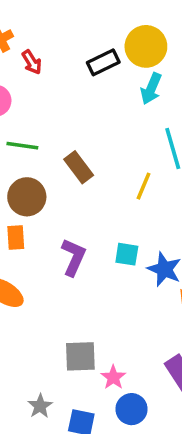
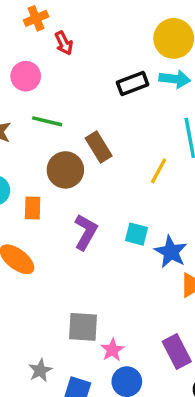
black rectangle: (103, 62) -> (133, 84), moved
cyan arrow: (151, 89) -> (175, 79), turned -112
brown circle: (27, 197) -> (65, 170), moved

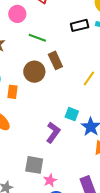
green line: (47, 121) -> (37, 38), moved
purple L-shape: (86, 232) -> (53, 132), moved

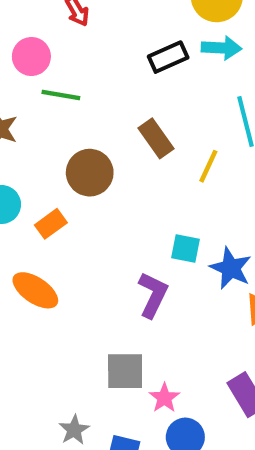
green line: (37, 38) -> (61, 95), moved
brown rectangle: (55, 60) -> (156, 138), moved
orange rectangle: (13, 92) -> (51, 224), turned 56

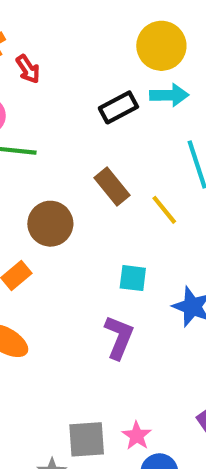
yellow line: (208, 166) -> (164, 210), turned -60
cyan square: (185, 248) -> (133, 278), moved
gray square: (125, 371) -> (87, 439), moved

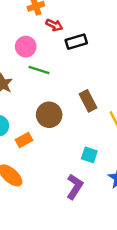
red arrow: (28, 69) -> (54, 25), turned -42
black rectangle: (118, 107) -> (76, 42), moved

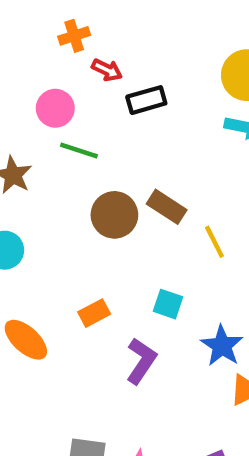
brown rectangle: (88, 101) -> (167, 207), turned -30
brown circle: (49, 115) -> (114, 215), moved
orange rectangle: (24, 140) -> (94, 313), moved

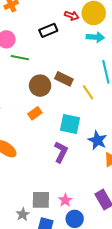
red arrow: (107, 70) -> (72, 16), moved
cyan square: (168, 304) -> (70, 124), size x1.5
orange rectangle: (94, 313) -> (35, 113), moved

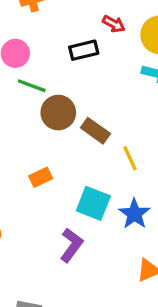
red arrow: (72, 16) -> (114, 24), moved
brown circle: (40, 86) -> (58, 113), moved
blue star: (98, 140) -> (134, 214), moved

